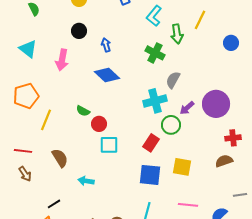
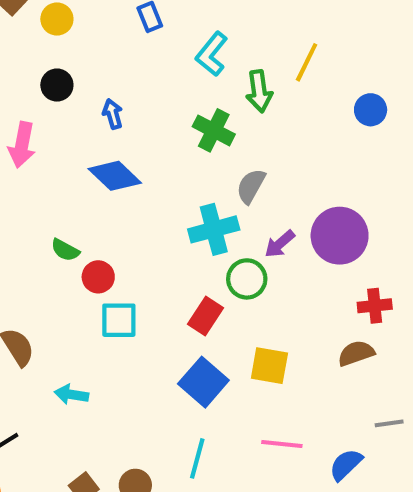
blue square: (150, 175) -> (203, 382), turned 35

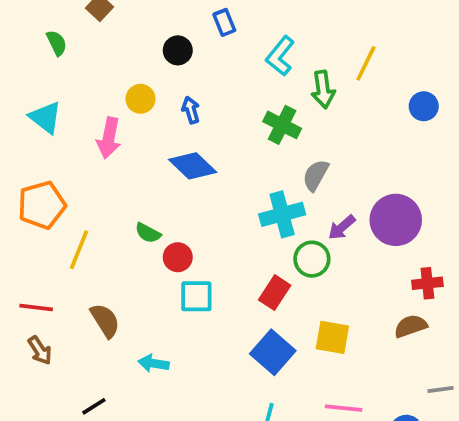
yellow circle: (57, 19) -> (140, 99), moved
black circle: (57, 85) -> (178, 50), moved

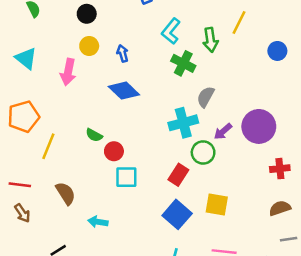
black circle: (178, 50) -> (87, 14), moved
cyan L-shape: (280, 56) -> (171, 31), moved
brown semicircle: (411, 326) -> (280, 208), moved

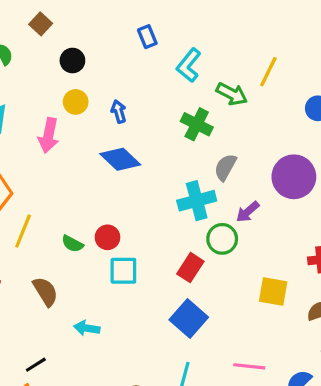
cyan L-shape: (171, 31) -> (189, 65), moved
green arrow: (211, 40) -> (232, 94), turned -55
purple circle: (259, 126) -> (294, 177), moved
green semicircle: (94, 135) -> (72, 244), moved
yellow square: (217, 204) -> (273, 291), moved

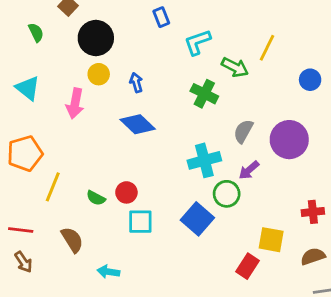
black circle: (72, 61) -> (96, 38), size x1.6
cyan L-shape: (189, 65) -> (197, 42), turned 32
gray semicircle: (225, 167) -> (243, 131), moved
red rectangle: (190, 268) -> (247, 266), moved
blue square: (189, 319) -> (197, 219), moved

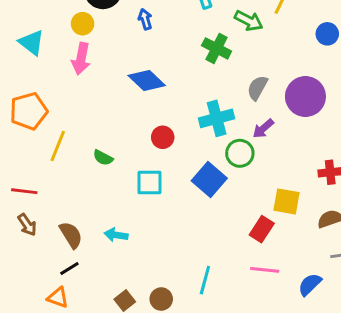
yellow circle: (99, 74) -> (83, 24), moved
blue arrow: (136, 83) -> (145, 19), moved
red circle: (126, 192) -> (163, 137), moved
brown semicircle: (72, 240) -> (71, 235), moved

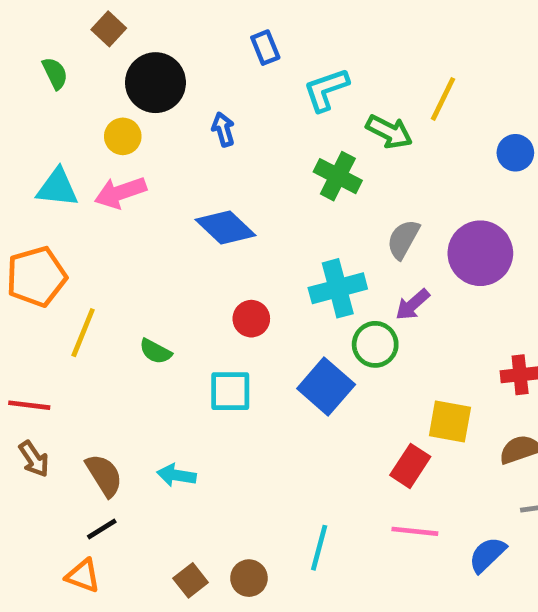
cyan triangle: (32, 43) -> (57, 188), moved, turned -32
pink arrow: (81, 59) -> (120, 192), turned 60

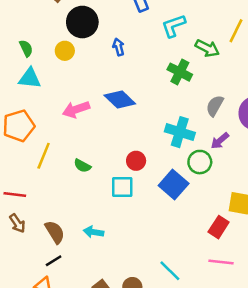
green semicircle: (55, 73) -> (26, 48), moved
pink arrow: (120, 192) -> (76, 110), moved
cyan cross: (338, 288) -> (180, 132), turned 32
red circle: (251, 319) -> (136, 161), moved
cyan line: (319, 548) -> (170, 271), turned -60

